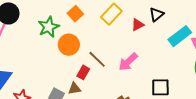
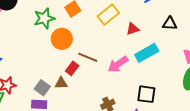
black triangle: (156, 14) -> (170, 24), moved, turned 35
cyan rectangle: (180, 36) -> (147, 53), moved
brown line: (97, 59) -> (88, 57), turned -30

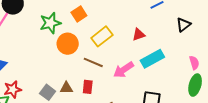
yellow rectangle: (108, 15) -> (102, 36), moved
black triangle: (170, 24) -> (183, 25), moved, turned -42
red rectangle: (72, 68) -> (88, 87), moved, turned -32

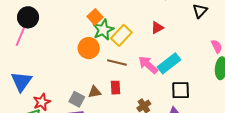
green star: (50, 23) -> (103, 30), moved
cyan rectangle: (152, 59) -> (169, 63), moved
pink arrow: (123, 70) -> (148, 65), turned 85

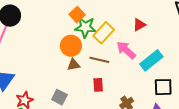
green star: (103, 30) -> (85, 27), turned 30
pink arrow: (148, 65) -> (126, 50), moved
brown triangle: (95, 92) -> (73, 65), moved

